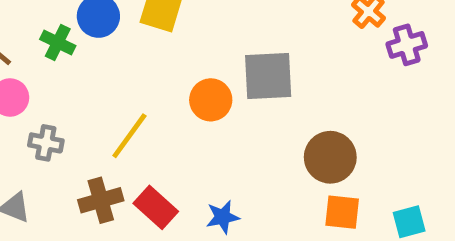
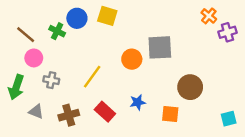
brown cross: (101, 200) -> (69, 115), moved
orange square: (342, 212) -> (170, 114), moved
blue star: (223, 217) -> (138, 102), moved

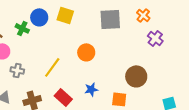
orange cross: (209, 16) -> (143, 15), moved
purple cross: (227, 32) -> (155, 38), moved, turned -35
gray square: (160, 47) -> (110, 19), moved

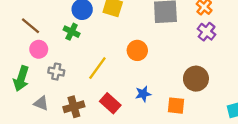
green cross: (22, 28) -> (72, 32), moved
purple cross: (155, 38) -> (207, 32), moved

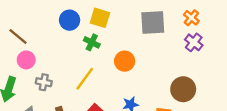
green cross: (72, 32) -> (92, 42), moved

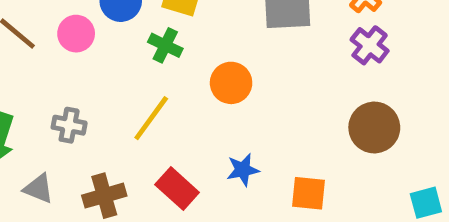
pink circle: (26, 60) -> (76, 34), moved
brown circle: (183, 89) -> (374, 128), moved

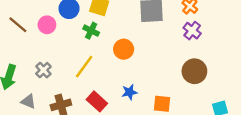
gray cross: (69, 125) -> (43, 70), turned 35

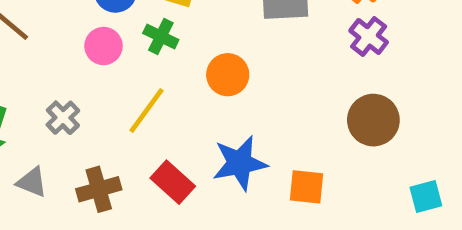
pink circle: (47, 25) -> (104, 46), moved
blue star: (129, 92) -> (240, 163), size x1.6

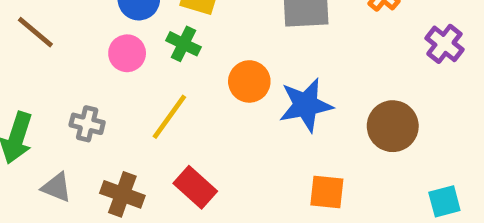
purple cross: (369, 36) -> (444, 44), moved
gray cross: (63, 118) -> (87, 124), turned -32
blue star: (240, 163) -> (306, 105), moved
brown cross: (99, 189) -> (122, 194), turned 36

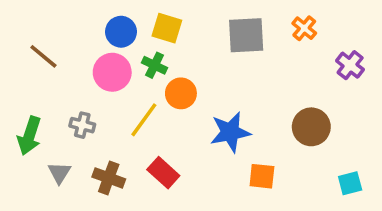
pink circle: (127, 53) -> (112, 72), size x1.4
orange circle: (249, 81) -> (181, 93), moved
blue star: (306, 105) -> (230, 132), moved
gray triangle: (57, 187) -> (59, 173), turned 40

